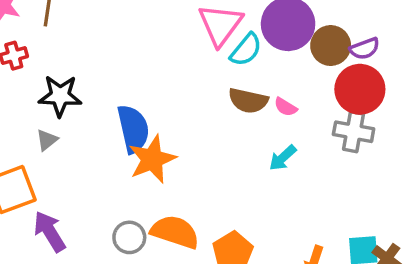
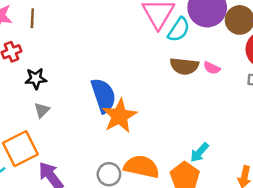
black star: (60, 96) -> (36, 79), moved, size x0.7
cyan arrow: (283, 158) -> (199, 152), moved

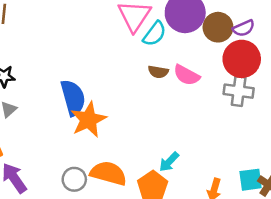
brown semicircle: (184, 66) -> (158, 72), size x0.7
pink semicircle: (212, 68) -> (187, 75), size x1.5

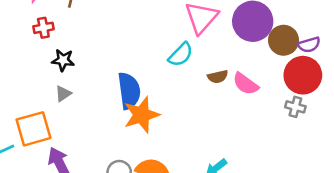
cyan semicircle: (155, 34) -> (181, 55), moved
brown semicircle: (158, 72) -> (218, 77), turned -30
gray cross: (239, 91) -> (295, 107), size x0.7

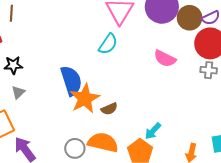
brown semicircle: (218, 77) -> (109, 109), moved

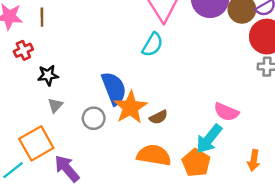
pink semicircle: (165, 59) -> (226, 112), moved
cyan arrow: (153, 131) -> (209, 139), size x1.5
gray circle: (75, 148) -> (94, 118), moved

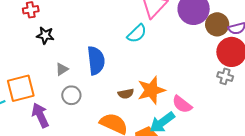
gray triangle: (55, 105) -> (62, 69), moved
orange star: (130, 107) -> (151, 90), moved
gray circle: (94, 118) -> (71, 95), moved

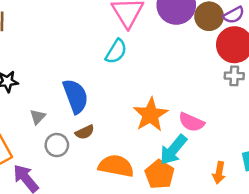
brown semicircle: (126, 94) -> (85, 132), moved

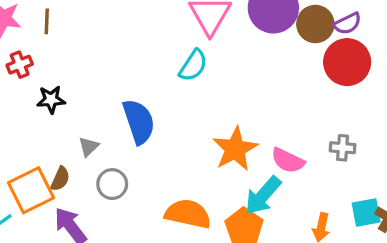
gray cross: (234, 76) -> (343, 148), moved
brown semicircle: (85, 132) -> (60, 179), moved, turned -42

